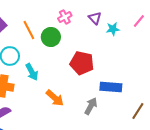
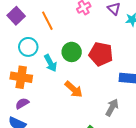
green circle: (51, 37) -> (72, 52), moved
gray arrow: (91, 106) -> (112, 107), moved

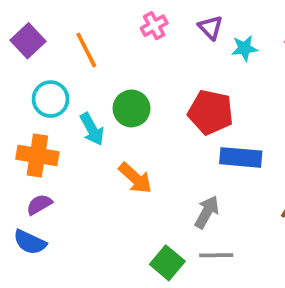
red pentagon: (101, 54) -> (211, 112), moved

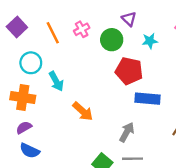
pink cross: (154, 26) -> (82, 29), moved
cyan star: (244, 48) -> (150, 41), moved
green circle: (132, 108) -> (112, 40), moved
blue semicircle: (30, 242) -> (30, 151), moved

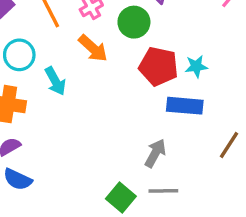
cyan star: (150, 41) -> (196, 66), moved
orange arrow: (83, 111) -> (93, 48), moved

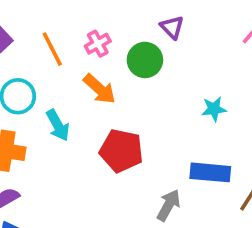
red pentagon: (159, 66) -> (121, 151), moved
blue rectangle: (185, 106) -> (210, 172), moved

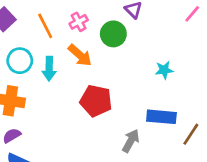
cyan arrow: (58, 125) -> (49, 69), moved, turned 30

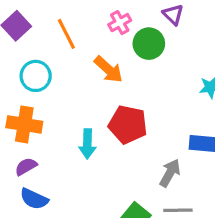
pink cross: (79, 22) -> (120, 23), moved
cyan arrow: (49, 69) -> (87, 144), moved

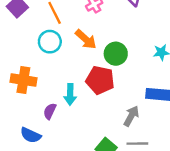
green circle: (149, 44) -> (116, 54), moved
cyan circle: (36, 76) -> (50, 42), moved
purple semicircle: (26, 167) -> (50, 111), moved, turned -35

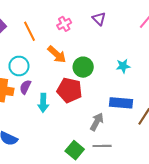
cyan circle: (50, 42) -> (19, 66), moved
purple semicircle: (50, 111) -> (25, 87), moved

